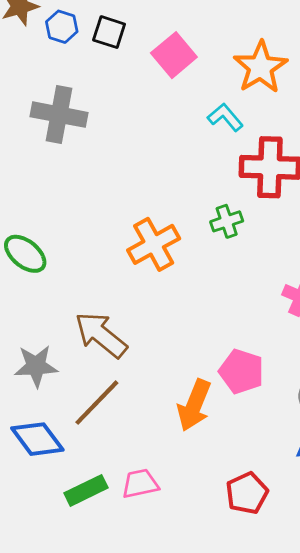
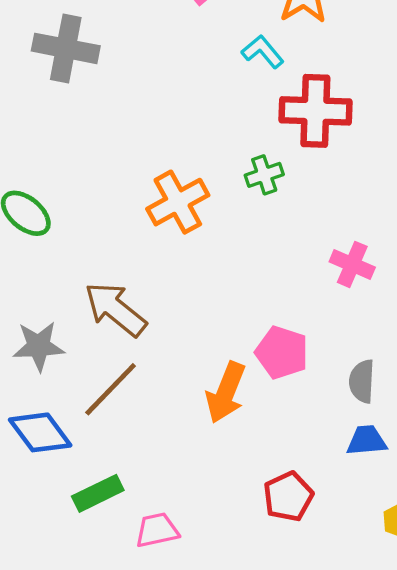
pink trapezoid: (140, 484) -> (157, 530), moved

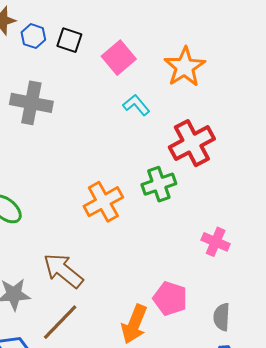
cyan L-shape: (263, 52) -> (136, 105), moved
red cross: (315, 111) -> (192, 143), turned -30
green cross: (264, 175) -> (159, 184), size x1.4

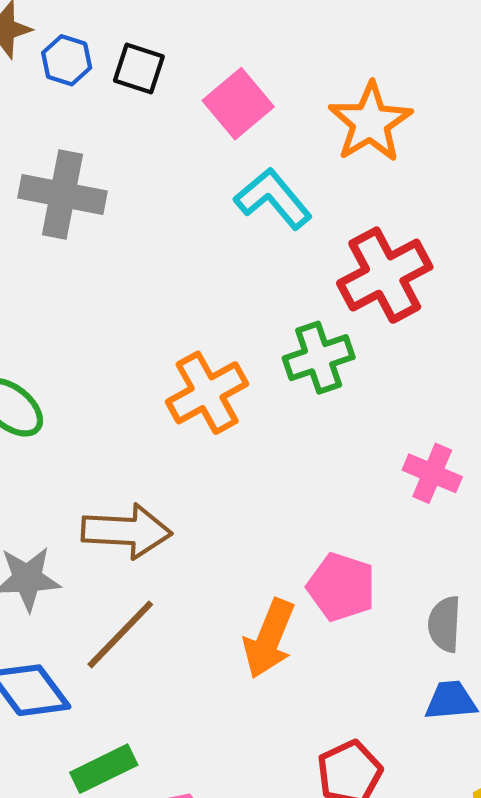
cyan L-shape: (136, 105) -> (273, 199), size x1.4
brown arrow: (63, 271) -> (127, 531), turned 144

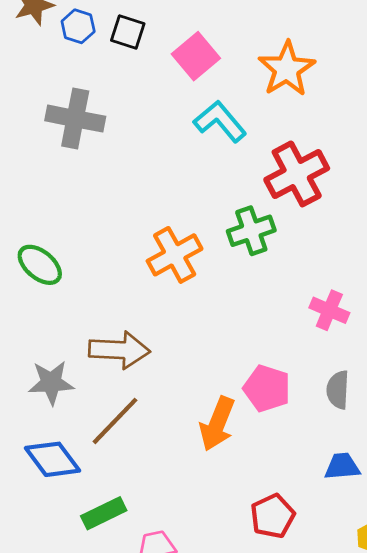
gray semicircle: (445, 624) -> (338, 390), moved

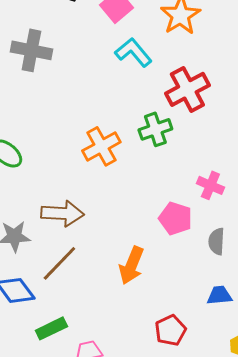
pink pentagon: (267, 388) -> (175, 218), moved

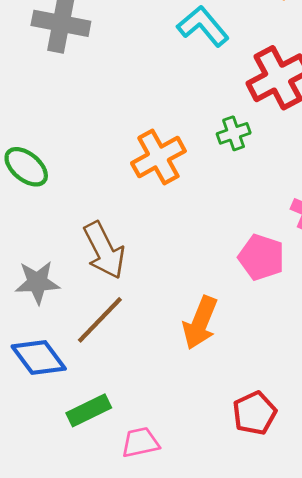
green cross: (155, 129) -> (234, 133), size x0.7
brown arrow: (62, 213) -> (104, 250), turned 60

